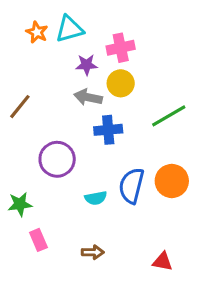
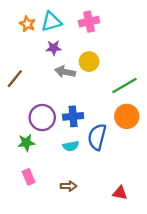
pink cross: (121, 48) -> (89, 22), moved
purple star: (87, 65) -> (54, 48), moved
blue cross: (108, 130) -> (73, 116), moved
orange circle: (172, 181) -> (127, 116), moved
green star: (20, 204) -> (26, 143), moved

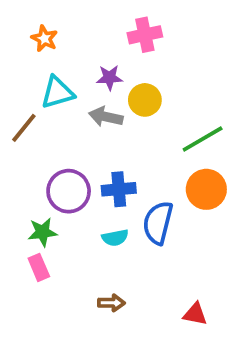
cyan triangle: (51, 22) -> (57, 92), moved
purple star: (54, 48) -> (110, 78), moved
pink rectangle: (29, 177) -> (39, 267), moved

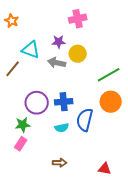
orange star: (44, 39) -> (12, 21), moved
cyan triangle: (57, 92) -> (31, 50), turned 36
pink rectangle: (39, 267) -> (21, 144), turned 56

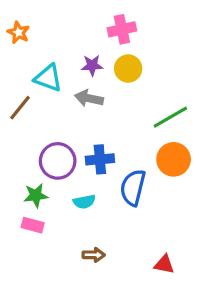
yellow circle: (78, 54) -> (128, 68), moved
cyan semicircle: (62, 128) -> (84, 202), moved
pink rectangle: (21, 144) -> (33, 225), turned 72

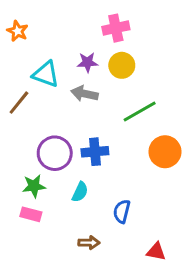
green line: (170, 117) -> (140, 111), moved
blue semicircle: (133, 188) -> (122, 211), moved, size x0.7
cyan semicircle: (84, 202) -> (80, 192), turned -54

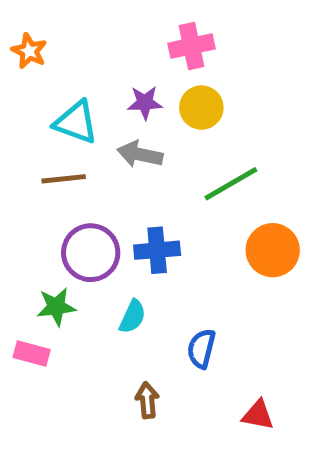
brown line: (19, 103) -> (64, 179), moved, turned 45
pink rectangle: (31, 214) -> (32, 354), moved
brown arrow: (89, 243) -> (147, 400), turned -96

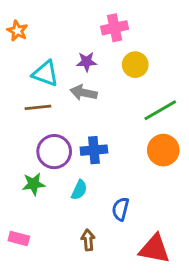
yellow circle: (201, 108) -> (135, 65), moved
green line: (231, 184) -> (160, 110), moved
pink rectangle: (32, 354) -> (19, 239), moved
red triangle: (258, 415) -> (154, 249), size x1.6

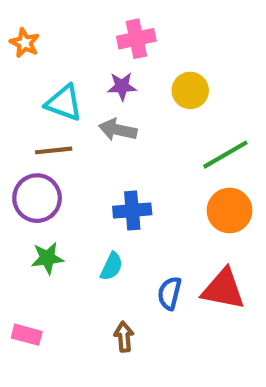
pink cross: (115, 28) -> (136, 39), moved
purple circle: (54, 152) -> (37, 198), moved
red triangle: (154, 249) -> (223, 289), moved

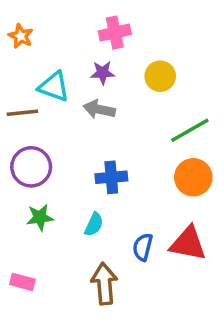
brown line: (54, 150) -> (22, 113), moved
brown arrow: (124, 337) -> (104, 284), size x1.6

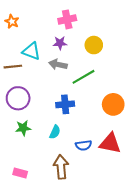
green line: (190, 130) -> (84, 77), moved
blue semicircle: (143, 247) -> (84, 145), turned -112
pink rectangle: (22, 282) -> (20, 173), moved

